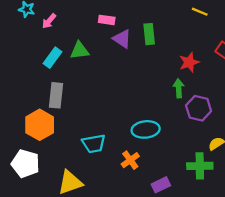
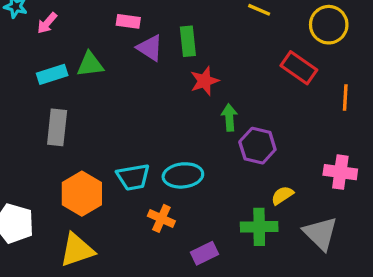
cyan rectangle: (53, 58) -> (52, 74), turned 36
red star: (189, 62) -> (204, 81), moved
orange hexagon: (40, 125) -> (82, 194), moved
cyan trapezoid: (94, 144) -> (133, 177), moved
orange cross: (130, 160) -> (161, 218), turned -30

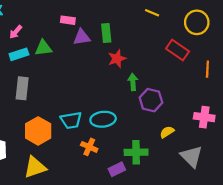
pink arrow: (47, 23) -> (16, 32), moved
purple triangle: (150, 48) -> (82, 37), turned -42
green cross: (259, 227) -> (136, 152), moved

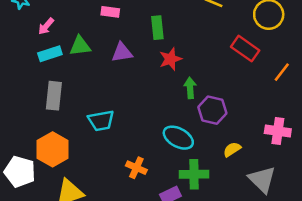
purple triangle: (82, 37) -> (122, 52), moved
orange line: (207, 69) -> (282, 72), turned 35
cyan ellipse: (103, 119) -> (178, 138), moved, turned 35
cyan trapezoid: (71, 120) -> (101, 121), moved
orange hexagon: (38, 131) -> (53, 149), moved

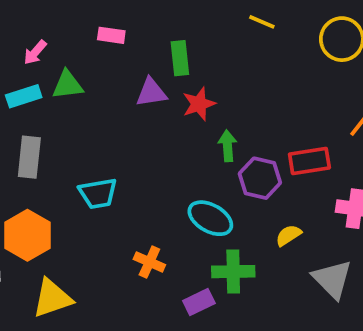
pink arrow: (46, 26) -> (35, 52), moved
red rectangle: (245, 49) -> (309, 161), moved, turned -44
purple triangle: (122, 52) -> (151, 92), moved

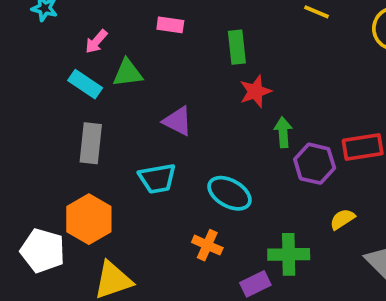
purple triangle: (151, 92) -> (178, 121), moved, turned 36
cyan rectangle: (24, 96) -> (85, 84), turned 52
cyan ellipse: (210, 218) -> (229, 193), moved

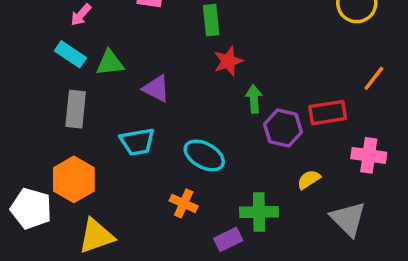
green triangle: (128, 73) -> (110, 63), moved

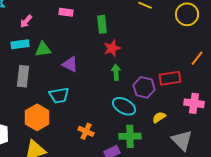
cyan rectangle: (71, 54) -> (20, 44), turned -42
green arrow: (254, 99) -> (116, 72), moved
cyan ellipse: (204, 155) -> (124, 106), moved
orange hexagon: (74, 179) -> (37, 117), moved

